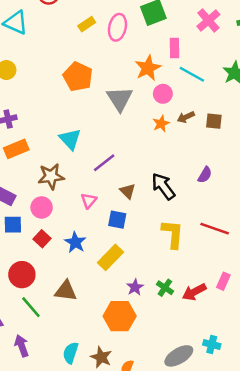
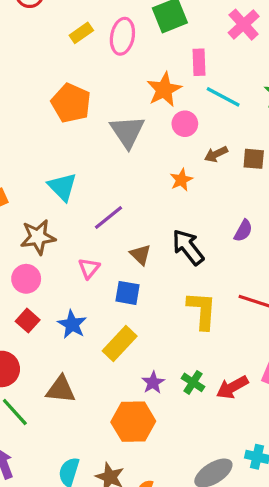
orange star: (161, 124) -> (181, 180), moved

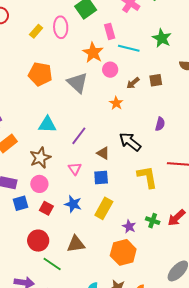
cyan triangle: (62, 187) -> (47, 125), turned -30

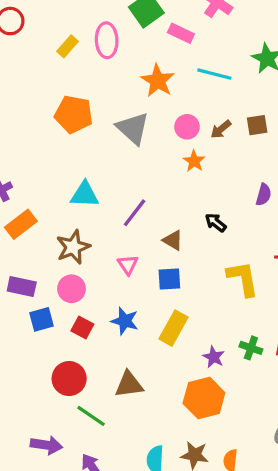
pink rectangle: (110, 31) -> (181, 33), moved, turned -49
pink circle: (110, 70) -> (187, 127), moved
black arrow: (130, 142) -> (216, 223), size x0.6

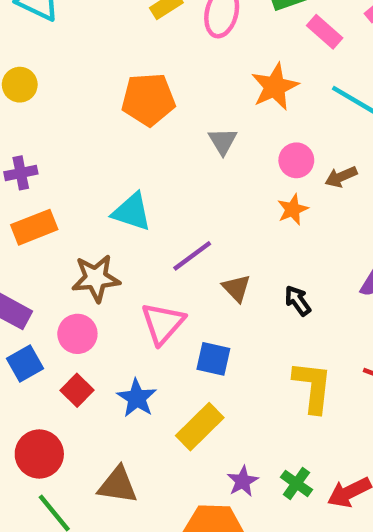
orange pentagon: (74, 114) -> (148, 99), turned -30
gray triangle: (133, 128) -> (223, 141), size x0.6
brown triangle: (173, 240) -> (237, 288), moved
pink triangle: (128, 265) -> (163, 323), size x1.5
blue square: (41, 319) -> (25, 363), turned -30

